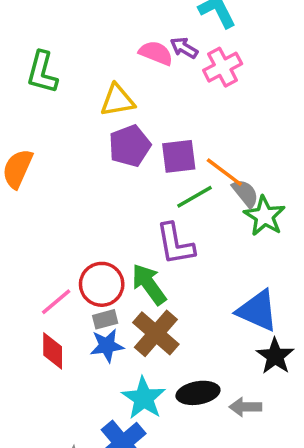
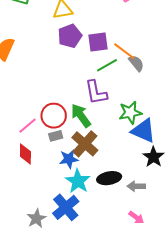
green star: (265, 216) -> (130, 113), moved, turned 30
blue star: (107, 346) -> (69, 159), moved

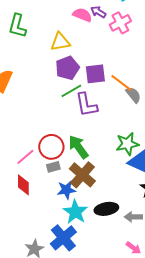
green line: (107, 65) -> (71, 91), moved
purple L-shape: (96, 92) -> (86, 105), moved

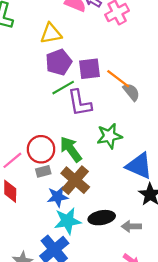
green star: (127, 144) -> (109, 136), moved
cyan star: (75, 212) -> (67, 221), turned 30

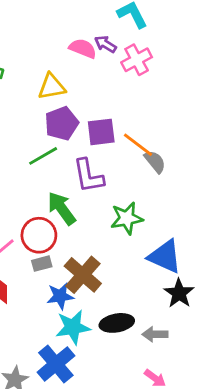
green line: (63, 88) -> (43, 156), moved
green arrow: (71, 149) -> (62, 208), moved

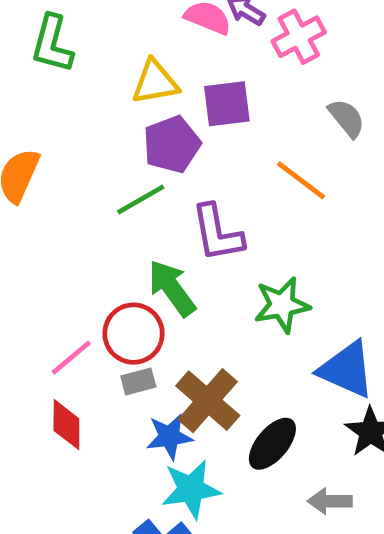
purple square: (101, 132) -> (227, 104), moved
gray semicircle: (155, 162) -> (347, 118), moved
black ellipse: (117, 323) -> (272, 444), moved, turned -40

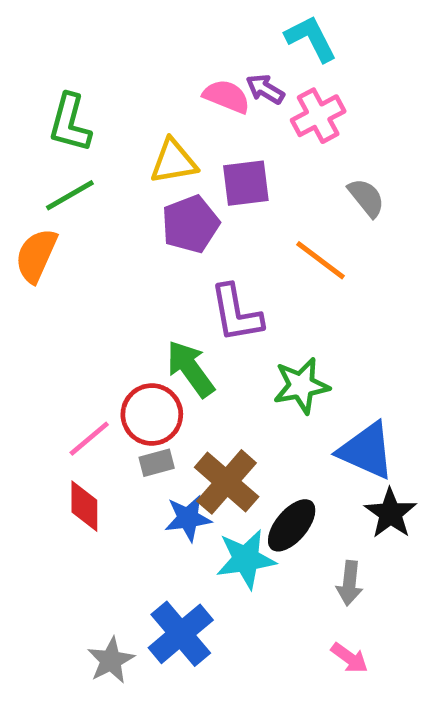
green line: (141, 200) -> (70, 195), moved
cyan star: (191, 489) -> (246, 559), moved
gray arrow: (330, 501) -> (349, 583), turned -84

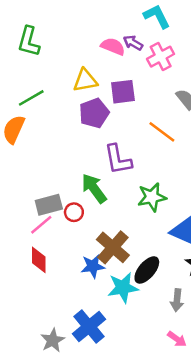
green L-shape: (70, 123) -> (29, 41), moved
red circle: (152, 415) -> (74, 212), size x0.6
gray rectangle: (157, 463) -> (49, 205), moved, size x1.5

